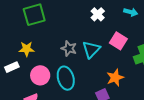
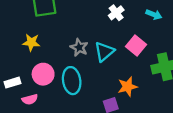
white rectangle: (12, 67) -> (12, 83), moved

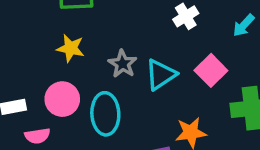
cyan arrow: (154, 15) -> (244, 25), turned 105
yellow star: (31, 42) -> (71, 48), moved

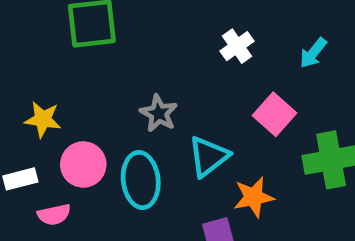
yellow star: (71, 48) -> (43, 119), moved
cyan triangle: (161, 75) -> (208, 156), moved

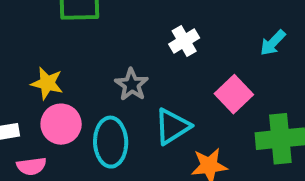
white cross: (237, 46) -> (184, 41), moved
yellow star: (43, 119) -> (47, 83), moved

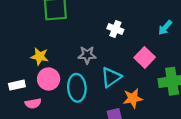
white cross: (184, 41) -> (115, 29), turned -35
gray star: (132, 85) -> (87, 55), turned -30

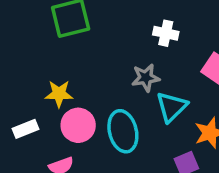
gray star: (87, 55) -> (146, 78), moved
white rectangle: (17, 85) -> (25, 129), moved

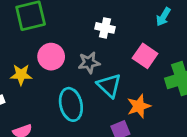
cyan triangle: (172, 107) -> (109, 86), turned -32
pink circle: (78, 125) -> (51, 57), moved

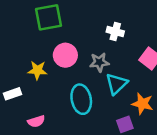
cyan triangle: (109, 86) -> (117, 84), turned 30
orange star: (139, 106) -> (142, 104), turned 30

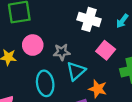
white cross: (115, 32) -> (89, 19), moved, size x1.5

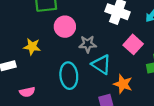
pink circle: (33, 45) -> (65, 27), moved
cyan triangle: (76, 71) -> (101, 64), turned -48

